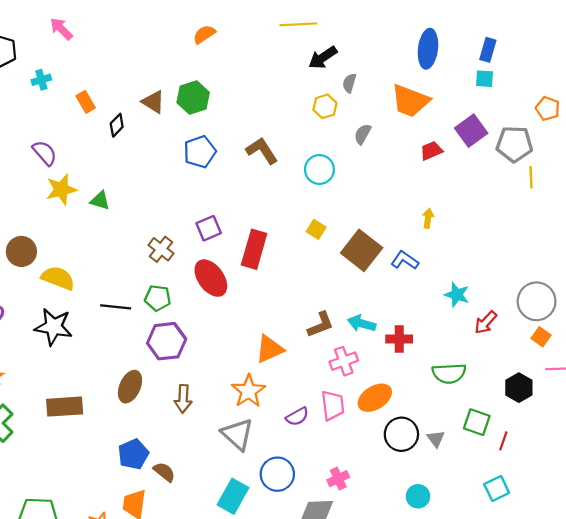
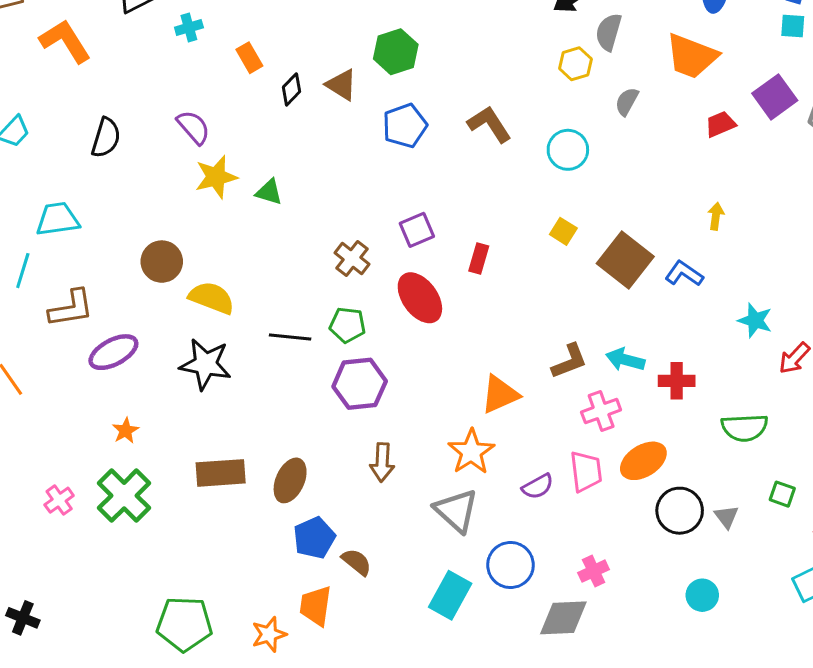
gray semicircle: (349, 83) -> (609, 32), size x1.4
brown triangle: (153, 102) -> (341, 85), moved
red rectangle: (254, 249) -> (479, 259), size x0.6
brown ellipse: (130, 387) -> (290, 480), moved
green square: (477, 422) -> (782, 494), size x0.7

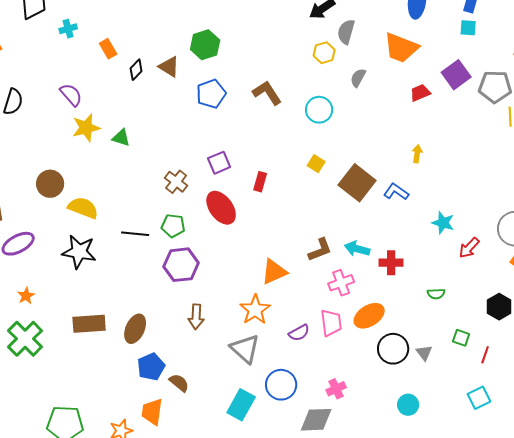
green semicircle: (745, 428) -> (436, 294), size x0.6

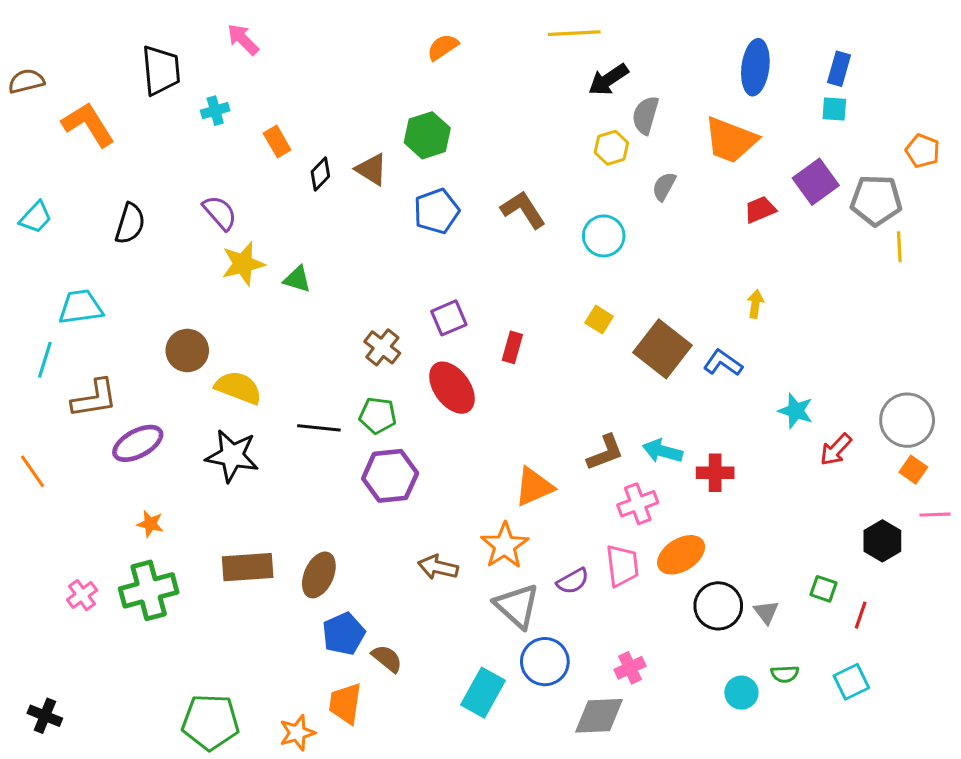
green semicircle: (436, 294) -> (785, 674), moved
orange star: (26, 296) -> (150, 524), turned -30
brown arrow: (196, 317) -> (438, 567), moved, turned 100
green cross: (25, 339) -> (149, 590), turned 30
gray triangle: (245, 349) -> (517, 606), moved

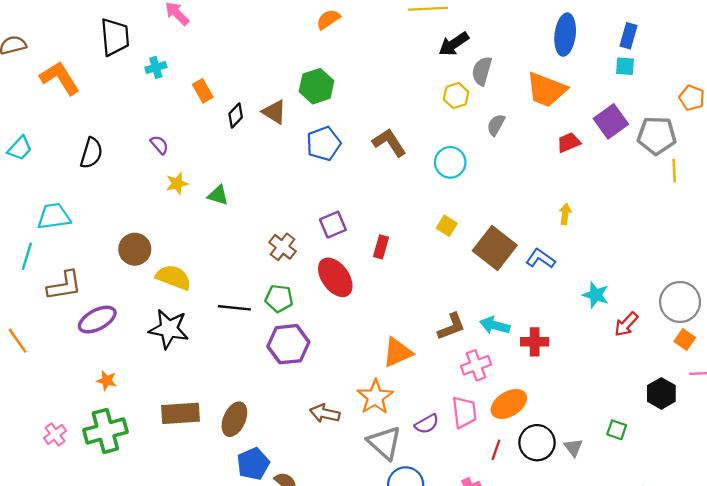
purple semicircle: (220, 213) -> (159, 145), size x0.7
yellow star: (243, 264) -> (177, 184), size x0.7
red line: (861, 615) -> (496, 450), moved

